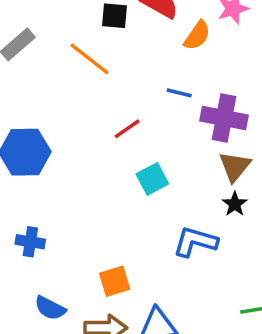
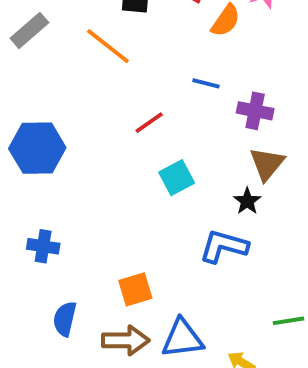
purple cross: (224, 118) -> (255, 111), size x0.7
black star: (235, 204) -> (247, 201), moved
blue semicircle: (50, 308) -> (65, 319), turned 76

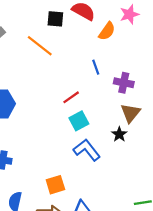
blue line: (206, 83) -> (96, 67), turned 56
red line: (149, 123) -> (71, 97), moved
blue L-shape: (224, 246) -> (87, 150), moved, turned 36

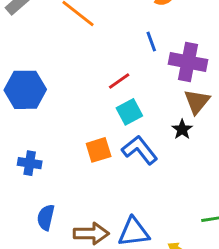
purple cross: (124, 83) -> (188, 62), size x1.4
orange square: (55, 185) -> (99, 150), moved

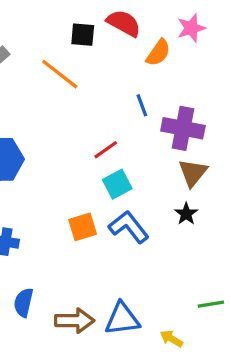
black star: (182, 129) -> (186, 214), moved

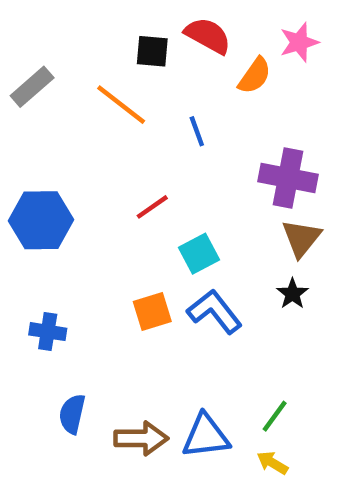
blue line: (142, 105) -> (197, 131), moved
red line: (106, 150) -> (152, 207), moved
green line: (211, 304) -> (275, 416), moved, turned -45

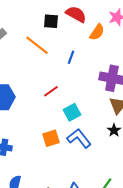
blue line: (197, 131) -> (71, 57), turned 40

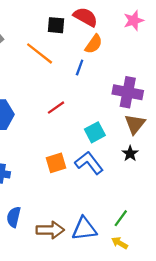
orange semicircle: (97, 32) -> (94, 44), moved
cyan square: (72, 112) -> (95, 132), moved

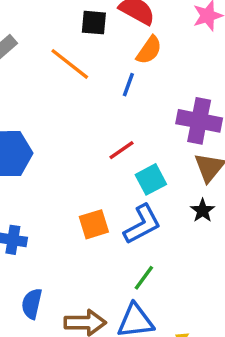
red line: (56, 108) -> (121, 150), moved
blue L-shape: (89, 163) -> (142, 224), turned 100
green line: (121, 218) -> (144, 278), moved

